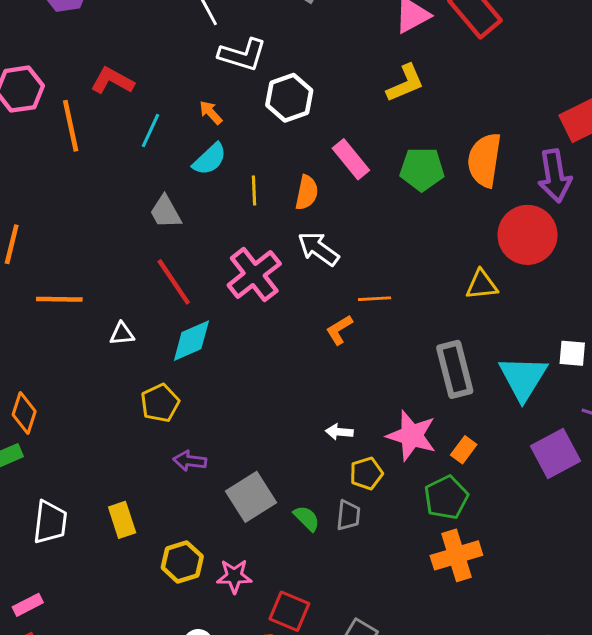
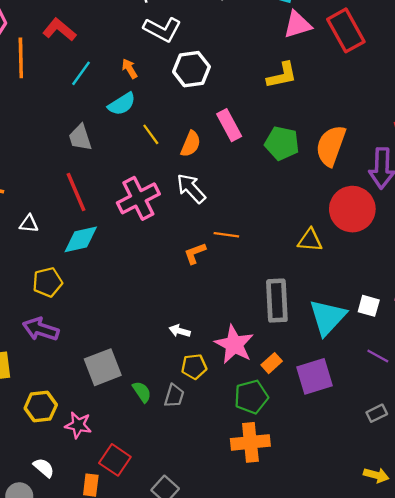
yellow line: (254, 190) -> (151, 134), turned -45
purple square: (556, 454) -> (315, 376), moved
purple arrow: (190, 461) -> (41, 329), moved, size x1.4

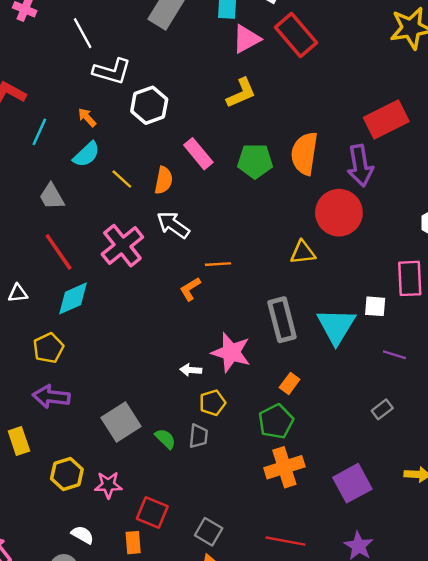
pink star: (234, 345) -> (231, 352), moved
purple square: (315, 376) -> (352, 483), moved
gray rectangle: (377, 413) -> (382, 409), moved

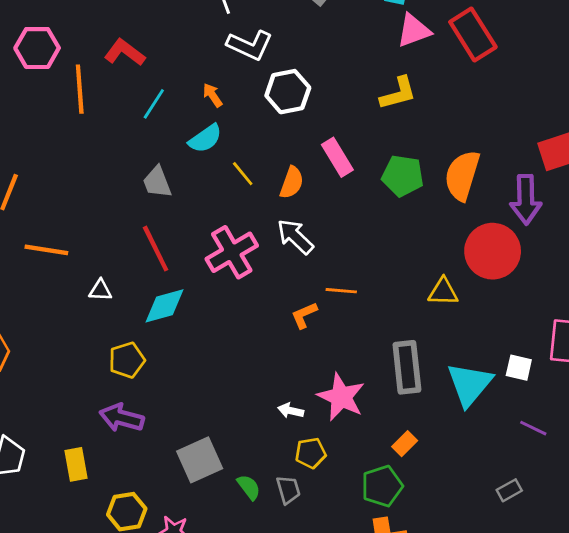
gray trapezoid: (198, 436) -> (288, 490), turned -30

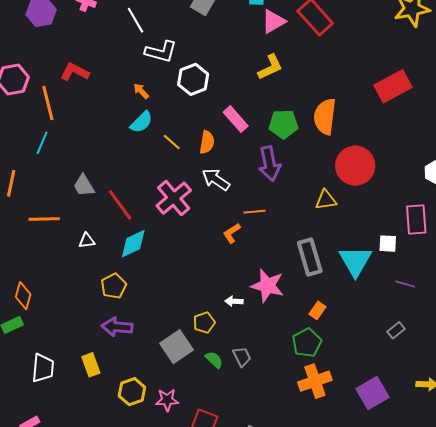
cyan line: (154, 104) -> (42, 143), moved
gray trapezoid: (157, 182) -> (84, 186), moved
purple arrow: (526, 200) -> (270, 164), moved
yellow pentagon: (311, 453) -> (204, 323), moved

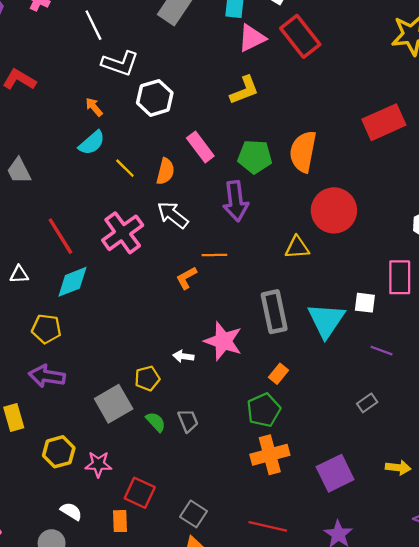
gray trapezoid: (84, 186) -> (19, 171), moved
yellow pentagon: (114, 286) -> (46, 329), turned 30

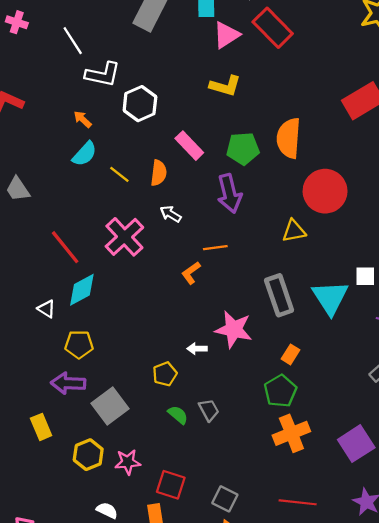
yellow L-shape: (244, 90) -> (225, 86), turned 44
white arrow: (173, 215) -> (171, 214), size x0.7
white triangle: (19, 274) -> (46, 309), moved, turned 42
yellow pentagon: (46, 329) -> (79, 344), moved
gray square: (114, 404) -> (110, 406), moved

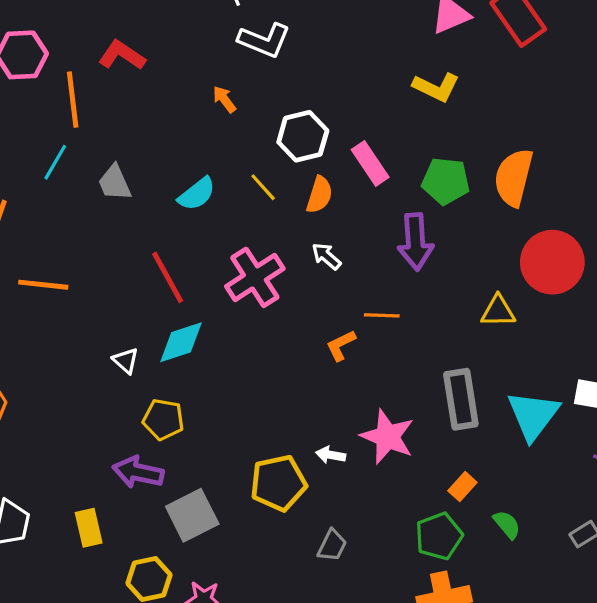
white hexagon: (140, 104) -> (303, 136), moved
cyan semicircle: (85, 154) -> (197, 194), moved
yellow pentagon: (165, 374) -> (278, 483), size x1.6
gray trapezoid: (209, 410) -> (332, 545), turned 45
green semicircle: (178, 415) -> (507, 525), moved

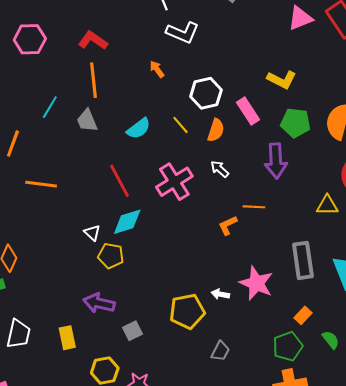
yellow L-shape: (436, 87) -> (282, 80), moved
orange line: (73, 100) -> (94, 80), moved
yellow pentagon: (163, 419) -> (111, 256), moved
gray square: (192, 515) -> (133, 331), size x0.6

